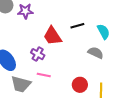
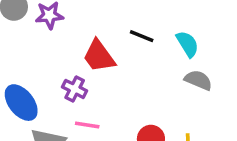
black line: (77, 26) -> (142, 36), turned 40
gray semicircle: (96, 53) -> (198, 80), moved

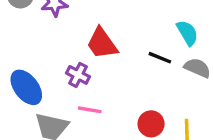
black line: (142, 36) -> (160, 58), moved

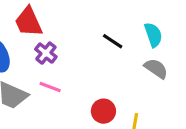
red trapezoid: (102, 43) -> (29, 22), moved
black line: (160, 58) -> (113, 41), moved

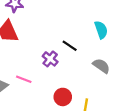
cyan semicircle: (153, 35) -> (101, 30), moved
purple cross: (46, 53) -> (50, 59), moved

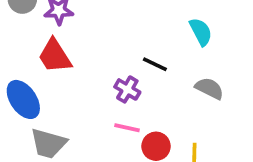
pink line: (24, 79) -> (127, 128), moved

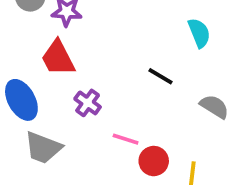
cyan semicircle: (201, 32) -> (199, 33), moved
purple cross: (127, 89) -> (88, 103), moved

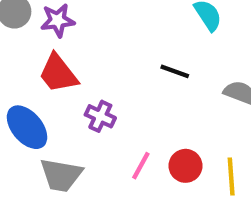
pink line: (126, 139) -> (141, 166), moved, turned -68

